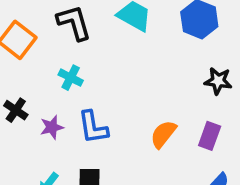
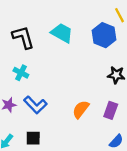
blue L-shape: (93, 127) -> (35, 105), turned -35

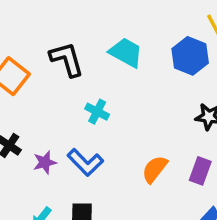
cyan cross: (21, 73) -> (97, 112), moved

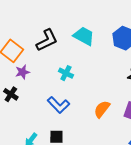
black L-shape: (67, 59) -> (47, 40), turned 80
purple star: (45, 162) -> (22, 72), moved

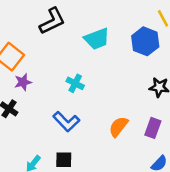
cyan trapezoid: (84, 36) -> (97, 39), turned 130
black L-shape: (47, 40) -> (52, 21), moved

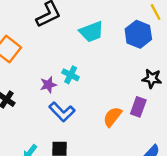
purple star: (23, 82) -> (48, 85), moved
purple rectangle: (153, 128) -> (138, 107), moved

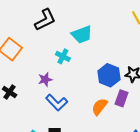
blue hexagon: (138, 34) -> (109, 75), moved
cyan cross: (71, 75) -> (63, 56), moved

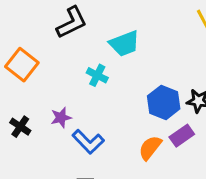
purple star: (45, 79) -> (61, 118), moved
purple rectangle: (122, 98) -> (182, 136), turned 35

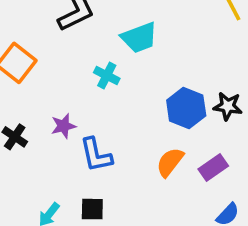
purple rectangle: (182, 136) -> (213, 168), moved
blue L-shape: (88, 142) -> (96, 155), turned 32

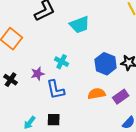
cyan cross: (107, 75) -> (62, 62), moved
orange semicircle: (170, 162) -> (97, 94), turned 42

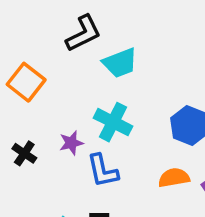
cyan trapezoid: (80, 25) -> (120, 63), moved
cyan cross: (62, 62) -> (113, 122), size x1.5

